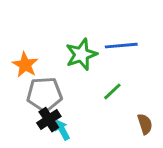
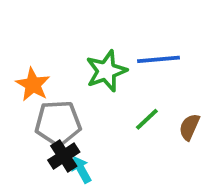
brown semicircle: (145, 124) -> (189, 127), moved, turned -138

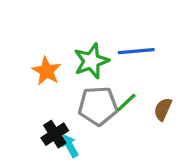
orange star: (33, 84) -> (46, 71), moved
gray pentagon: (58, 123) -> (98, 106), moved

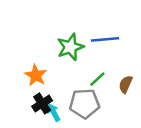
orange star: (46, 71) -> (36, 75), moved
gray pentagon: (98, 106) -> (84, 103), moved

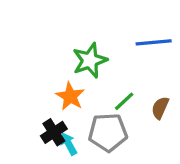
blue line: (105, 39) -> (154, 42), moved
orange star: (36, 75) -> (70, 96), moved

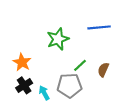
orange star: (70, 96) -> (22, 62), moved
black cross: (54, 132) -> (24, 85), moved

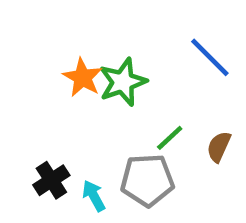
blue line: (99, 27) -> (210, 57), turned 50
orange star: (22, 62) -> (83, 78), moved

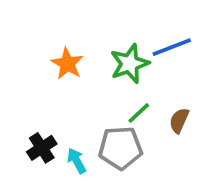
blue line: (210, 57) -> (172, 47), turned -66
green star: (123, 82) -> (130, 64), moved

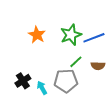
blue line: (172, 47) -> (94, 38), moved
brown semicircle: (179, 120) -> (98, 66), turned -112

